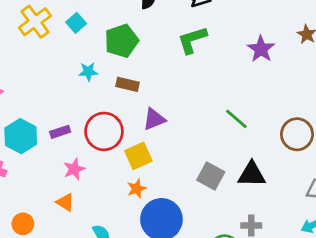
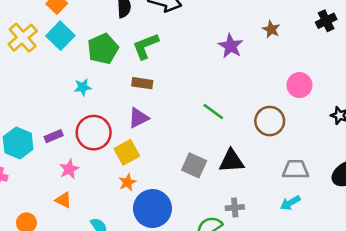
cyan square: (76, 23) -> (60, 36), size x1.5
green L-shape: (192, 40) -> (146, 46), moved
cyan star: (88, 72) -> (83, 87), moved
brown rectangle: (127, 84) -> (142, 83), moved

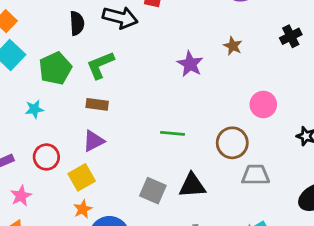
green line: (213, 111) -> (173, 133), turned -30
red circle: (94, 133) -> (46, 157), size x0.7
gray trapezoid: (296, 169) -> (256, 175), moved

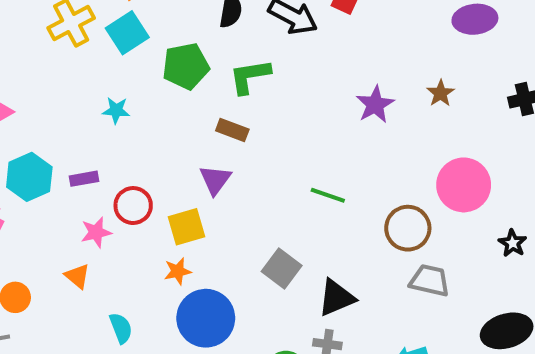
pink circle: (263, 104) -> (464, 185), size x1.4
cyan star: (34, 109) -> (116, 110), moved
purple triangle: (94, 141) -> (215, 180), turned -40
red circle: (46, 157) -> (133, 206), moved
black triangle: (192, 185) -> (336, 298), moved, turned -32

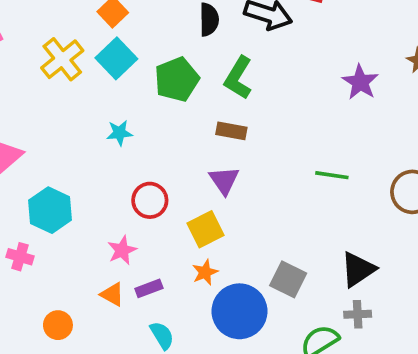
green L-shape: (250, 76) -> (238, 78), turned -39
purple rectangle: (84, 179) -> (149, 288), moved
red circle: (133, 206) -> (150, 200), moved
gray square: (282, 269) -> (288, 279), moved

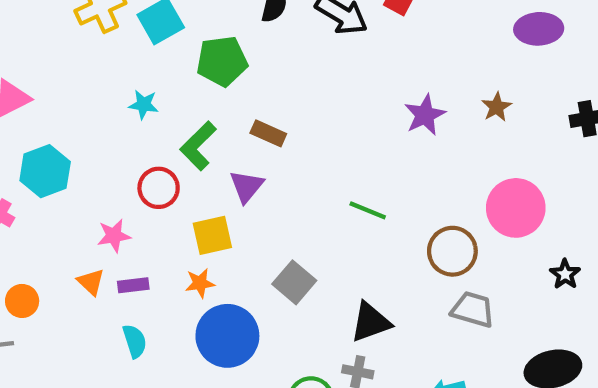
green L-shape: (238, 78) -> (198, 146), moved
gray square: (288, 279) -> (294, 282), moved

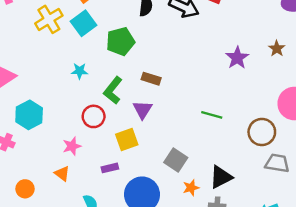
orange star: (200, 283) -> (191, 188), moved
purple rectangle: (133, 285) -> (110, 168), moved

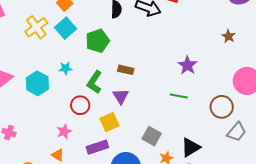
purple star: (237, 58) -> (188, 65), moved
cyan hexagon: (29, 115) -> (37, 83), moved
gray trapezoid: (277, 163) -> (237, 132), turned 125
purple rectangle: (110, 168) -> (97, 147), size x1.5

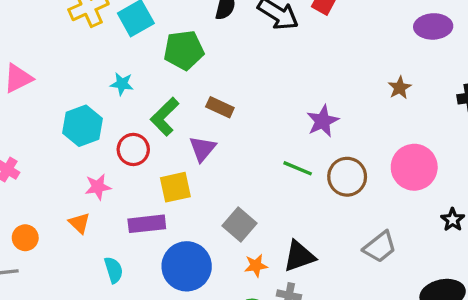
cyan hexagon: (37, 83) -> (82, 126), moved
brown circle: (222, 107) -> (347, 177), moved

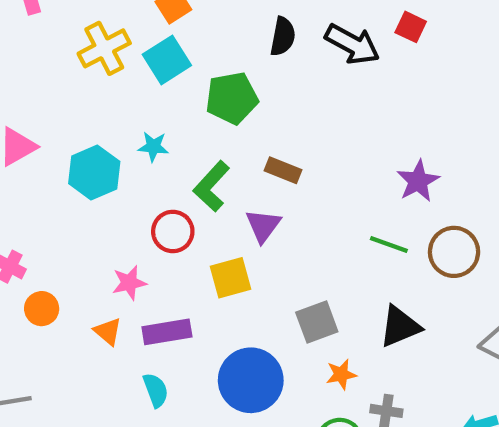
cyan hexagon: (82, 126) -> (94, 173), moved
purple rectangle: (147, 224) -> (167, 332), moved
gray square: (239, 225) -> (317, 322), turned 32
orange circle: (25, 238) -> (42, 309), moved
black triangle: (299, 256) -> (400, 326), moved

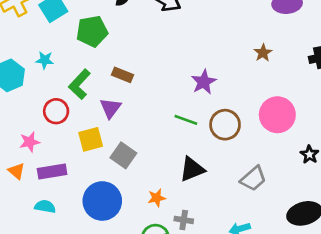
gray square: (317, 322) -> (123, 155), moved, turned -35
cyan semicircle: (156, 390) -> (45, 207), turned -60

